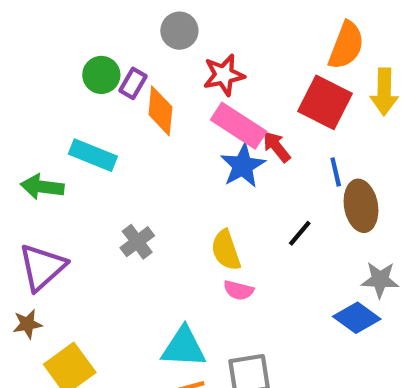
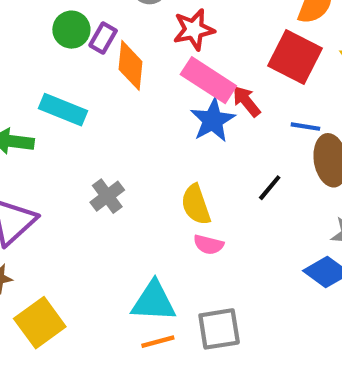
blue line: (336, 172) -> (305, 127), turned -68

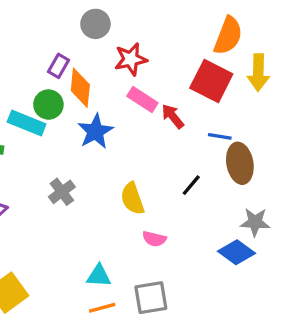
green circle: (71, 30) -> (48, 105), moved
pink rectangle: (208, 80) -> (142, 99), size x0.7
blue star: (213, 120) -> (95, 131), moved
pink semicircle: (208, 245) -> (154, 239), moved
cyan triangle: (154, 302) -> (99, 276), size x0.7

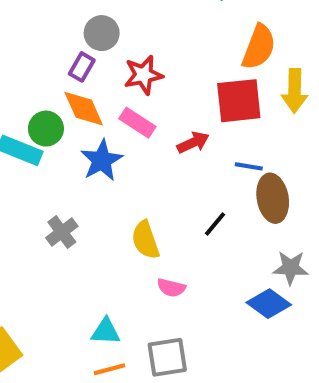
purple rectangle: (59, 66) -> (82, 67), moved
red square: (211, 81) -> (239, 101), turned -33
orange diamond: (80, 88) -> (84, 109), turned -30
pink rectangle: (142, 99) -> (137, 123), moved
red arrow: (173, 116) -> (193, 142), turned 104

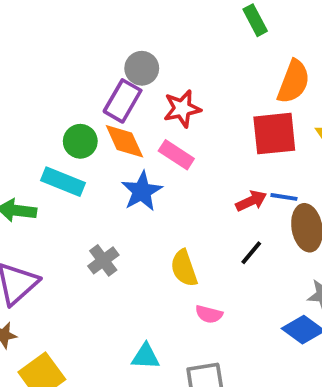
purple rectangle: (82, 67) -> (123, 101), size x1.5
green circle: (46, 129) -> (80, 141), moved
red arrow: (193, 142) -> (251, 201), moved

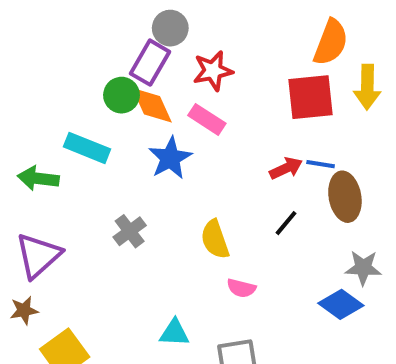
green circle: (80, 141) -> (121, 95), moved

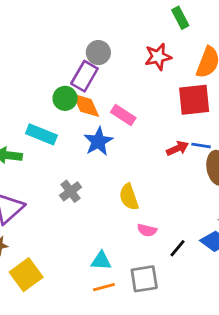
red star: (213, 71) -> (158, 57), moved
black line: (286, 223) -> (177, 248), moved

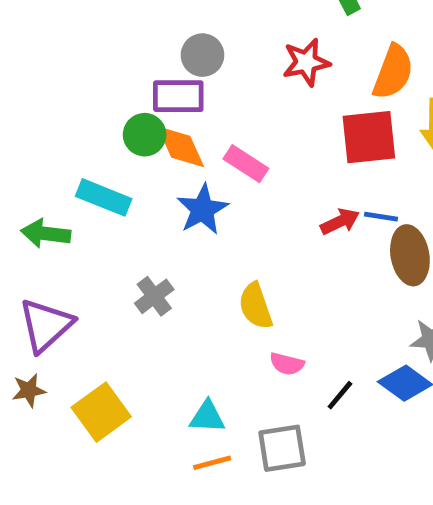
purple rectangle: (84, 76) -> (178, 96), turned 60
yellow square: (26, 275) -> (101, 412), moved

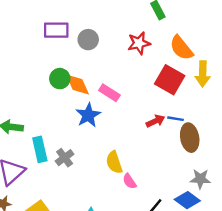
orange semicircle: (393, 72) -> (181, 48), turned 120
purple rectangle: (178, 96) -> (56, 30), moved
red square: (369, 137) -> (170, 80), turned 36
cyan rectangle: (104, 197) -> (40, 149), moved, turned 55
pink semicircle: (287, 364) -> (129, 181), moved, turned 42

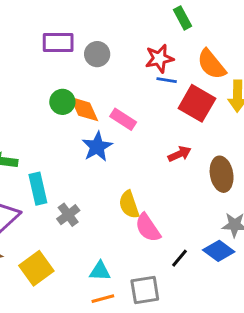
blue line: (176, 119) -> (167, 80), moved
gray cross: (65, 158) -> (68, 215), moved
pink semicircle: (129, 181) -> (148, 228), size x1.5

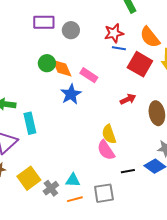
yellow semicircle: (129, 205) -> (109, 134), moved
gray cross: (68, 215) -> (51, 188), moved
black line: (180, 258) -> (128, 171), turned 40

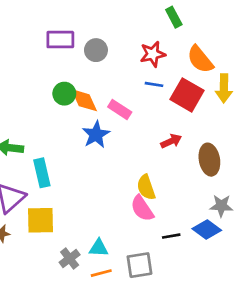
blue line: (119, 48) -> (154, 84), moved
yellow square: (29, 178) -> (41, 220), moved, turned 35

